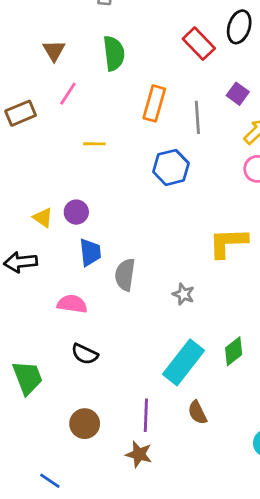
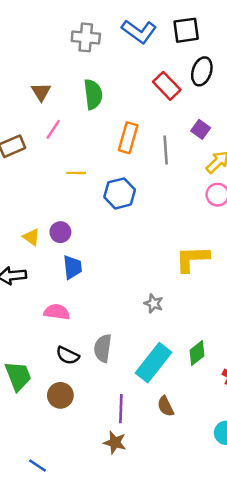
blue hexagon: (171, 167) -> (120, 193), moved
gray semicircle: (125, 275) -> (103, 348), moved
brown circle: (85, 424) -> (60, 395), moved

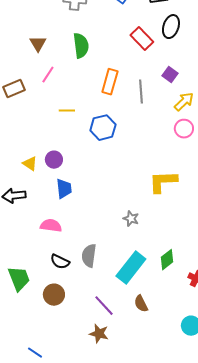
purple line: (121, 409) -> (104, 306), turned -45

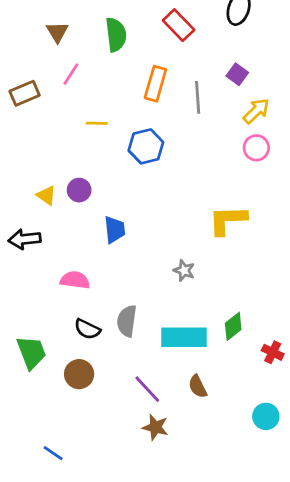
red rectangle: (142, 39) -> (179, 25), moved
blue trapezoid: (64, 189) -> (115, 230), moved
cyan rectangle: (131, 268) -> (184, 337), turned 52
brown star: (99, 334) -> (155, 427), moved

